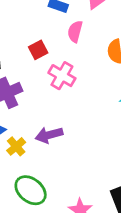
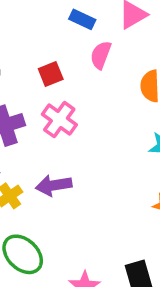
pink cross: (62, 76) -> (59, 120), moved

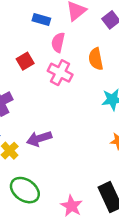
pink cross: (59, 120) -> (60, 73), moved

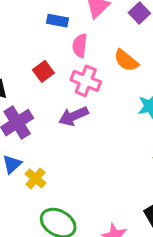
orange semicircle: (96, 59) -> (126, 61), turned -35
purple arrow: (39, 139) -> (73, 116), moved

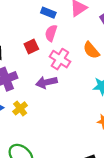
pink semicircle: (80, 46) -> (51, 33), moved
yellow cross: (36, 178) -> (20, 108), moved

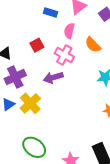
pink semicircle: (51, 33) -> (69, 31), moved
yellow cross: (20, 108) -> (30, 103), size x1.5

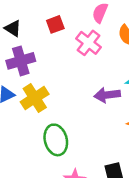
purple arrow: (53, 77) -> (107, 95), moved
green ellipse: (34, 147) -> (56, 140), moved, turned 30

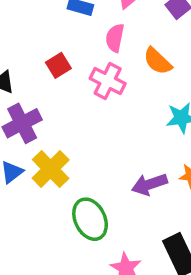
purple arrow: (107, 95) -> (149, 184), moved

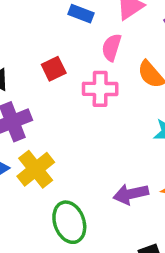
pink cross: (108, 81) -> (100, 89), turned -32

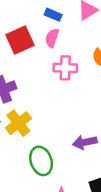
pink semicircle: (112, 47) -> (52, 38), moved
red square: (54, 69) -> (20, 40), moved, size x1.6

